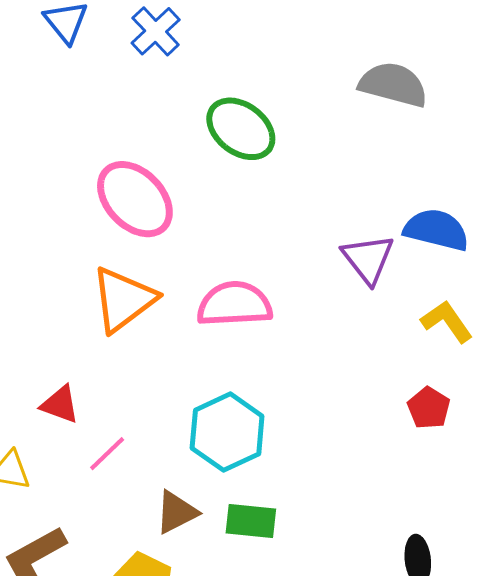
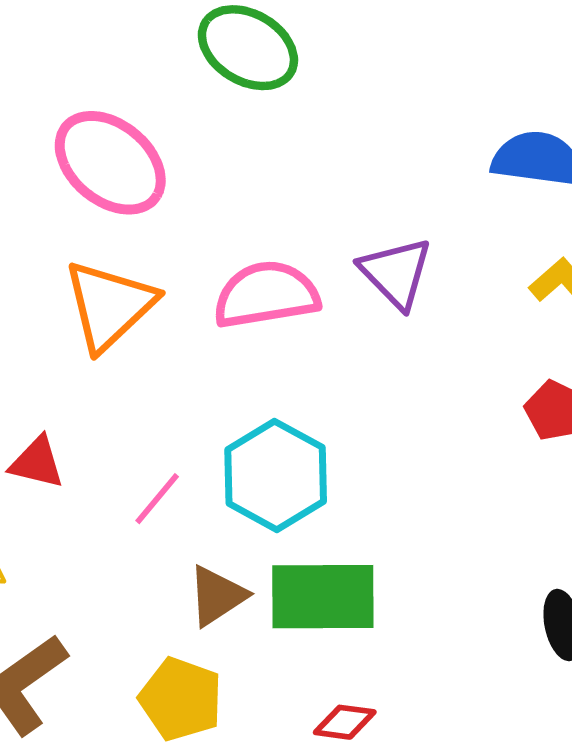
purple triangle: (368, 259) -> (396, 273), moved
pink line: (107, 454) -> (157, 499), moved
green rectangle: (251, 521) -> (323, 597), size x1.5

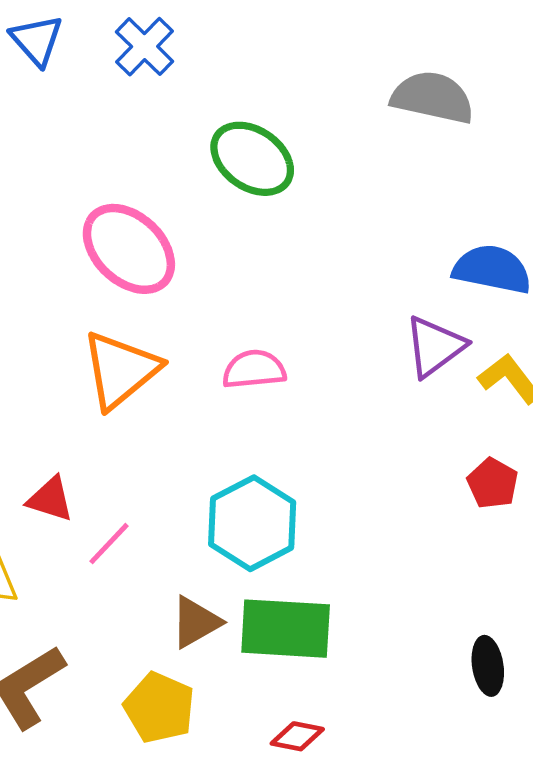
purple triangle: (396, 273) -> (435, 346), moved, turned 34
pink semicircle: (266, 295) -> (254, 369), size x0.7
pink line: (157, 499) -> (109, 544), moved

